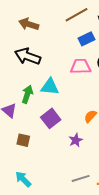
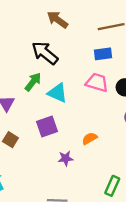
blue rectangle: (86, 39) -> (103, 54), moved
green arrow: (27, 94) -> (33, 82), moved

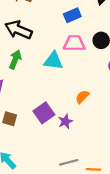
cyan triangle: (57, 93) -> (53, 61), moved
purple square: (47, 127) -> (44, 113), moved

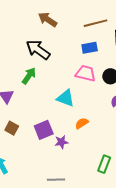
cyan triangle: (53, 61) -> (66, 98), moved

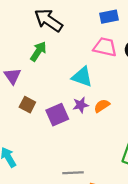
brown square: (12, 128) -> (27, 105), moved
purple star: (61, 142) -> (81, 105), moved

